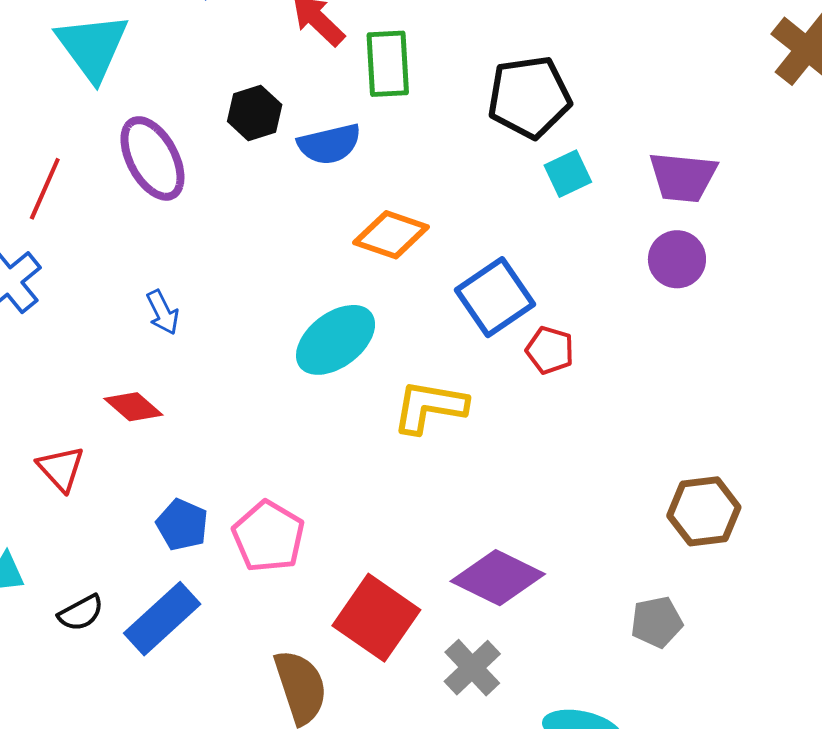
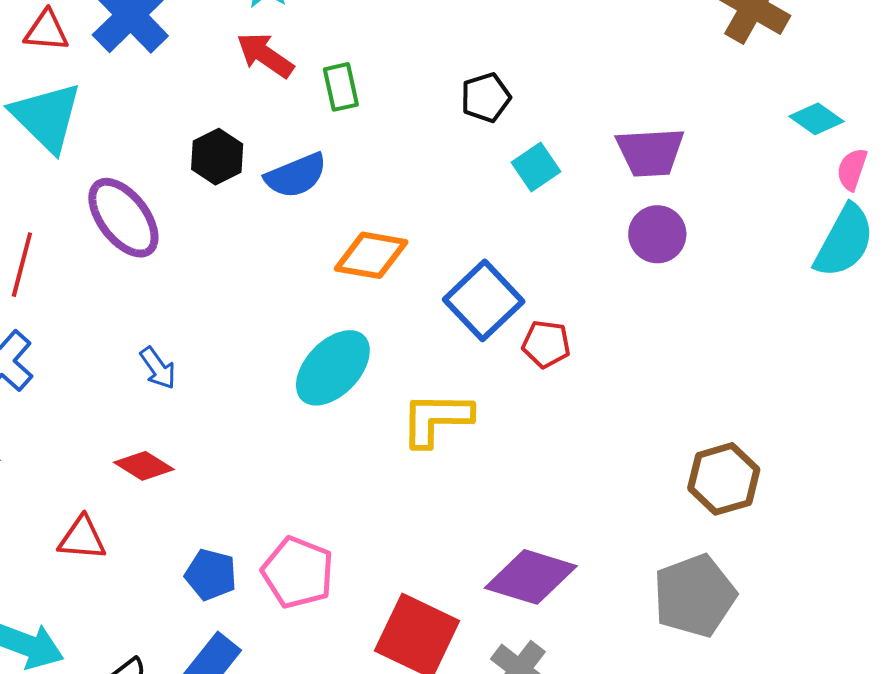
green rectangle: (388, 64) -> (341, 87), size x0.7
black pentagon: (529, 97) -> (486, 97), size x0.6
red triangle: (61, 468) -> (82, 538), turned -34
gray pentagon: (657, 622) -> (695, 596), size x1.6

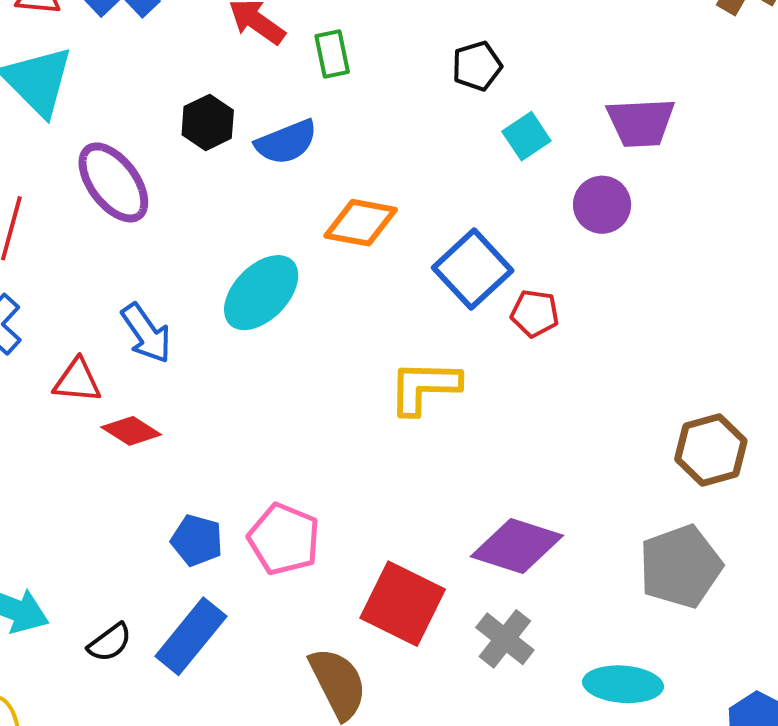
purple circle: (657, 234) -> (602, 205), moved
blue arrow: (158, 368) -> (146, 333), size x1.4
cyan ellipse: (333, 368) -> (261, 293), moved
red triangle: (82, 538) -> (77, 381), moved

